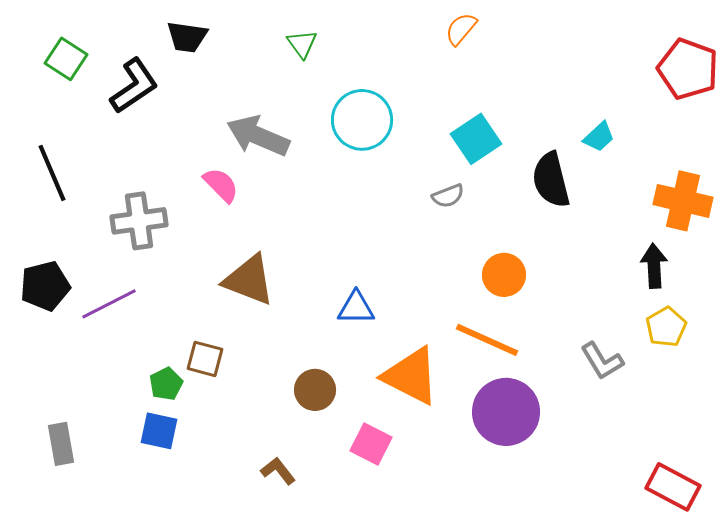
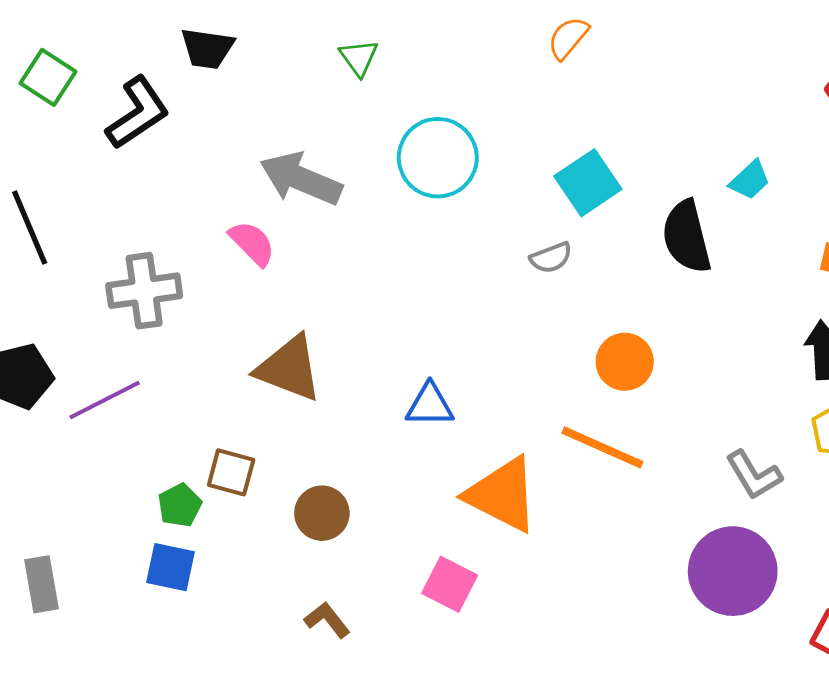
brown circle: (315, 390) -> (322, 513), moved
purple circle: (506, 412) -> (733, 571), moved

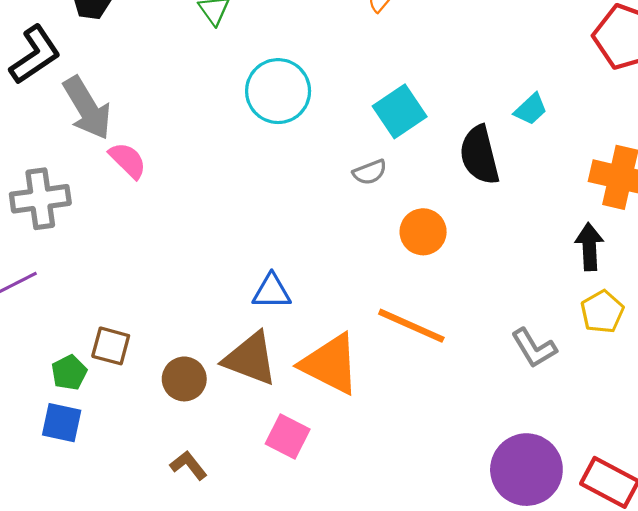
gray arrow: (301, 179) -> (87, 108), moved, turned -144
orange circle: (625, 362) -> (423, 232), moved
brown triangle: (289, 368) -> (250, 359), moved
purple circle: (733, 571) -> (526, 470), moved

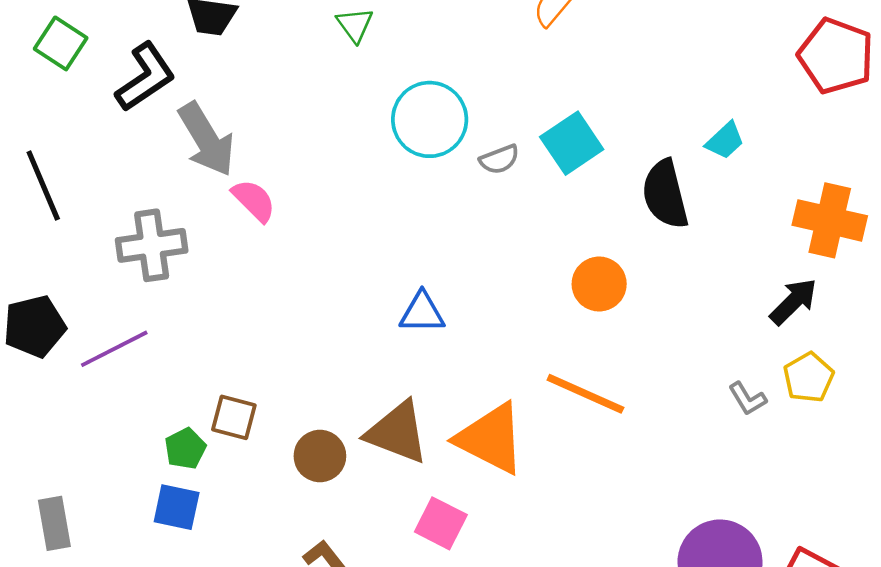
gray semicircle: (370, 172) -> (499, 159), moved
black arrow: (589, 247) -> (794, 301), turned 48
blue triangle: (272, 292) -> (422, 313), moved
gray L-shape: (534, 348) -> (747, 399), moved, size x0.7

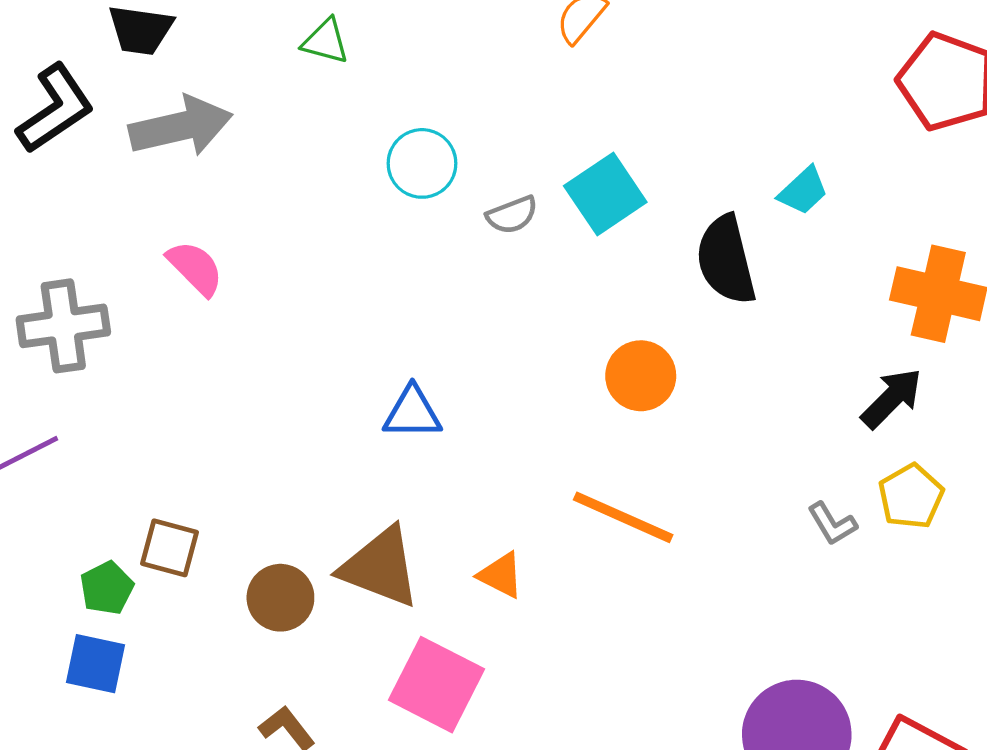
green triangle: (355, 25) -> (326, 41), turned -39
cyan circle: (430, 119) -> (422, 163), size x0.7
gray arrow: (206, 139) -> (181, 126), moved, turned -72
orange triangle: (491, 439) -> (501, 575), size x0.5
pink square: (441, 523) -> (436, 685), size x1.4

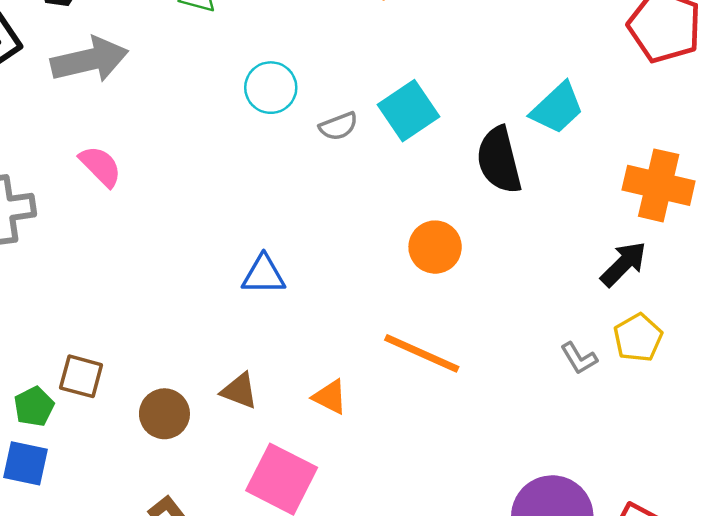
cyan trapezoid: (803, 191) -> (557, 108), size x1.4
brown triangle: (380, 567) -> (239, 391), size x0.6

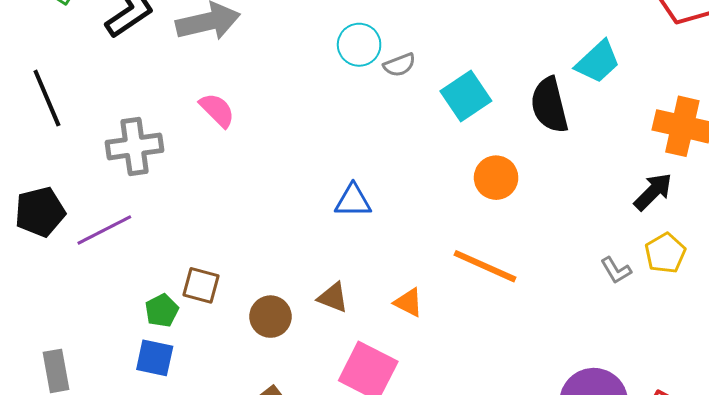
cyan square: (408, 111) -> (466, 96), moved
gray semicircle: (338, 126) -> (399, 65), moved

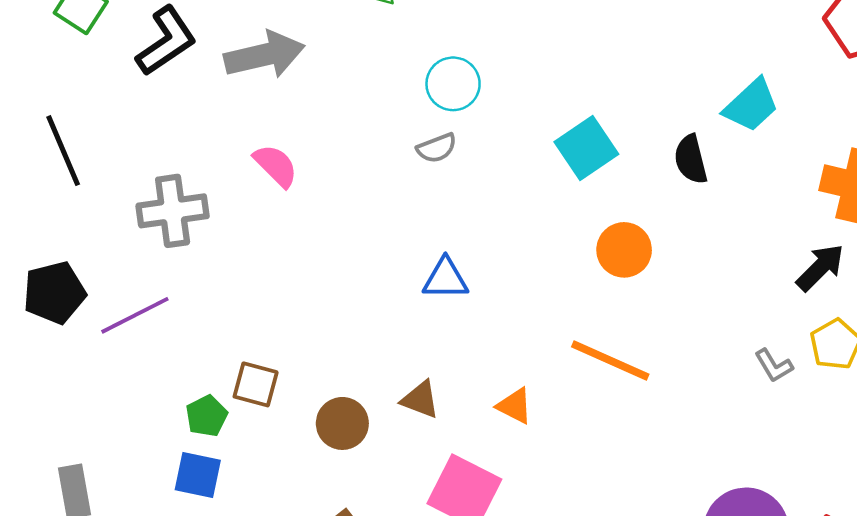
gray semicircle: (399, 65) -> (437, 148), moved
black semicircle: (549, 105) -> (691, 159), size x0.7

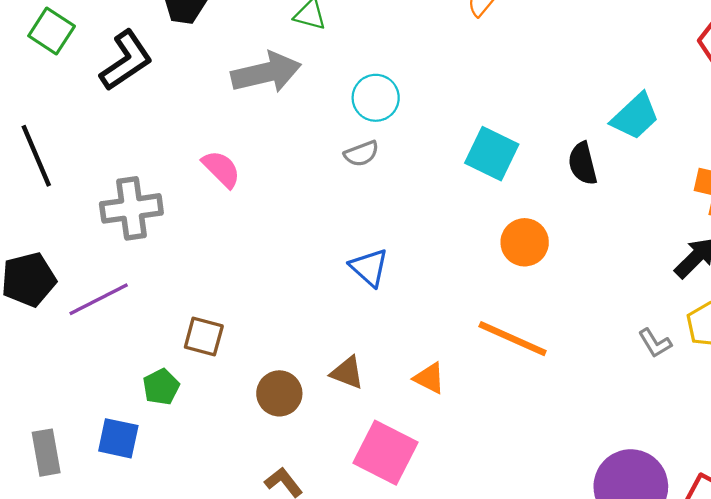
gray arrow: (264, 55) -> (266, 73), moved
cyan square: (586, 148) -> (492, 154), turned -30
blue triangle: (445, 279) -> (369, 268), turned 42
brown square: (256, 384) -> (204, 337), moved
blue square: (198, 475) -> (118, 438), moved

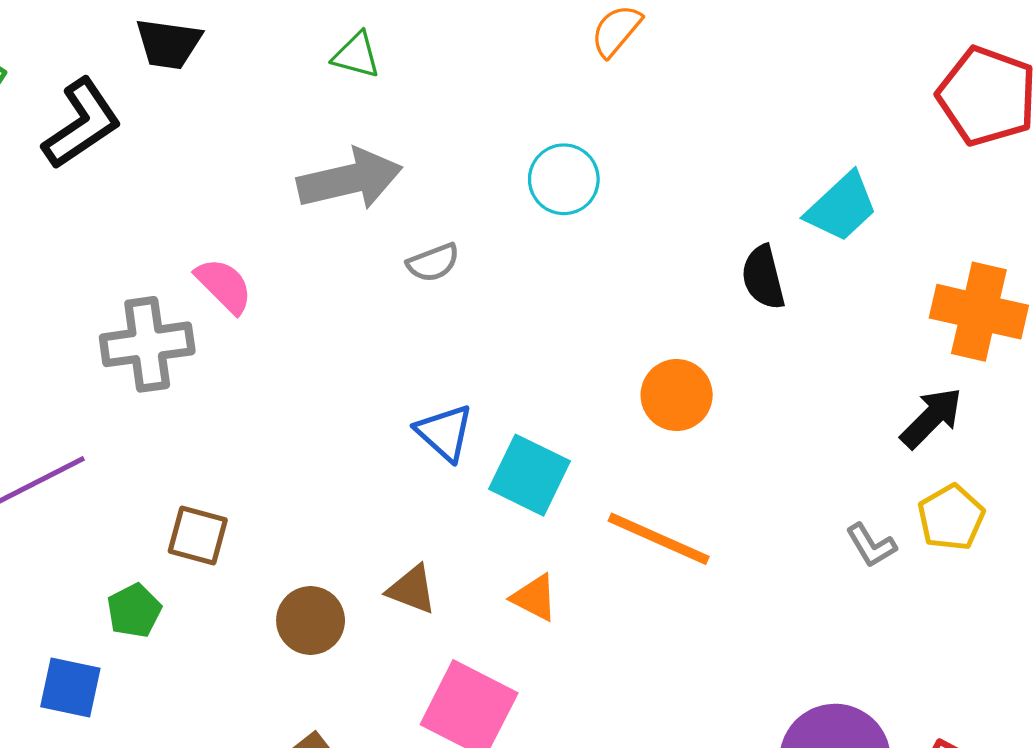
gray arrow: (266, 73) -> (350, 179), moved
cyan circle: (376, 98) -> (564, 179), moved
cyan square: (492, 154) -> (530, 475), moved
gray cross: (131, 208) -> (147, 344), moved

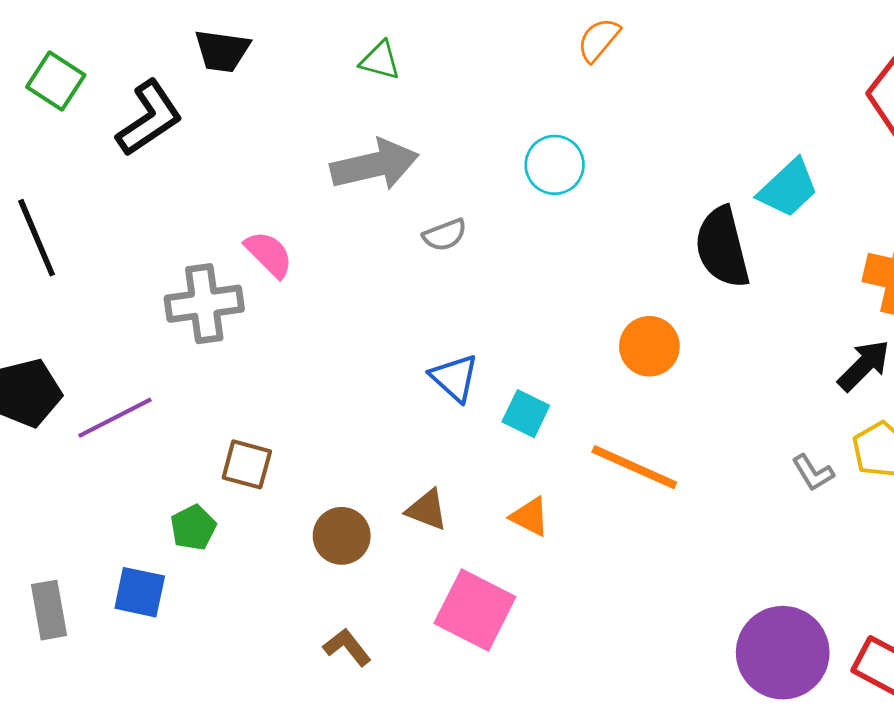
black semicircle: (763, 277) -> (722, 247), size x1.5
cyan square: (530, 475) -> (526, 414), size x0.7

